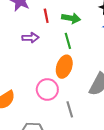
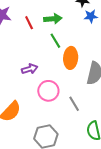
purple arrow: (30, 38) -> (30, 69), moved
orange ellipse: (64, 67) -> (71, 58), moved

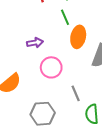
gray line: (74, 104) -> (76, 93), moved

